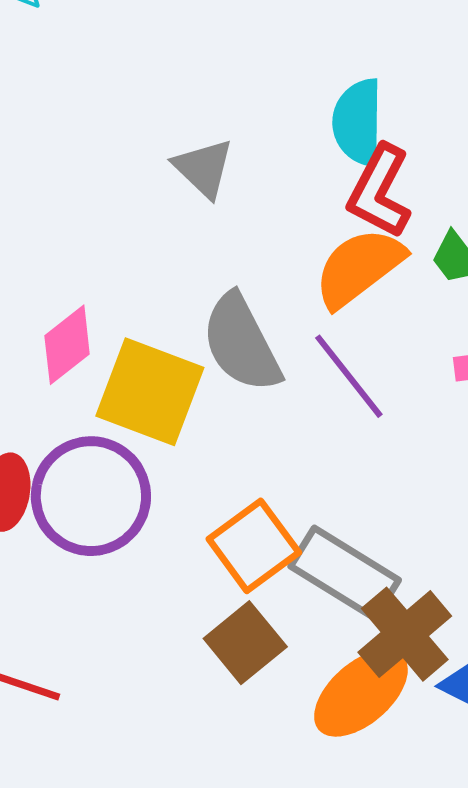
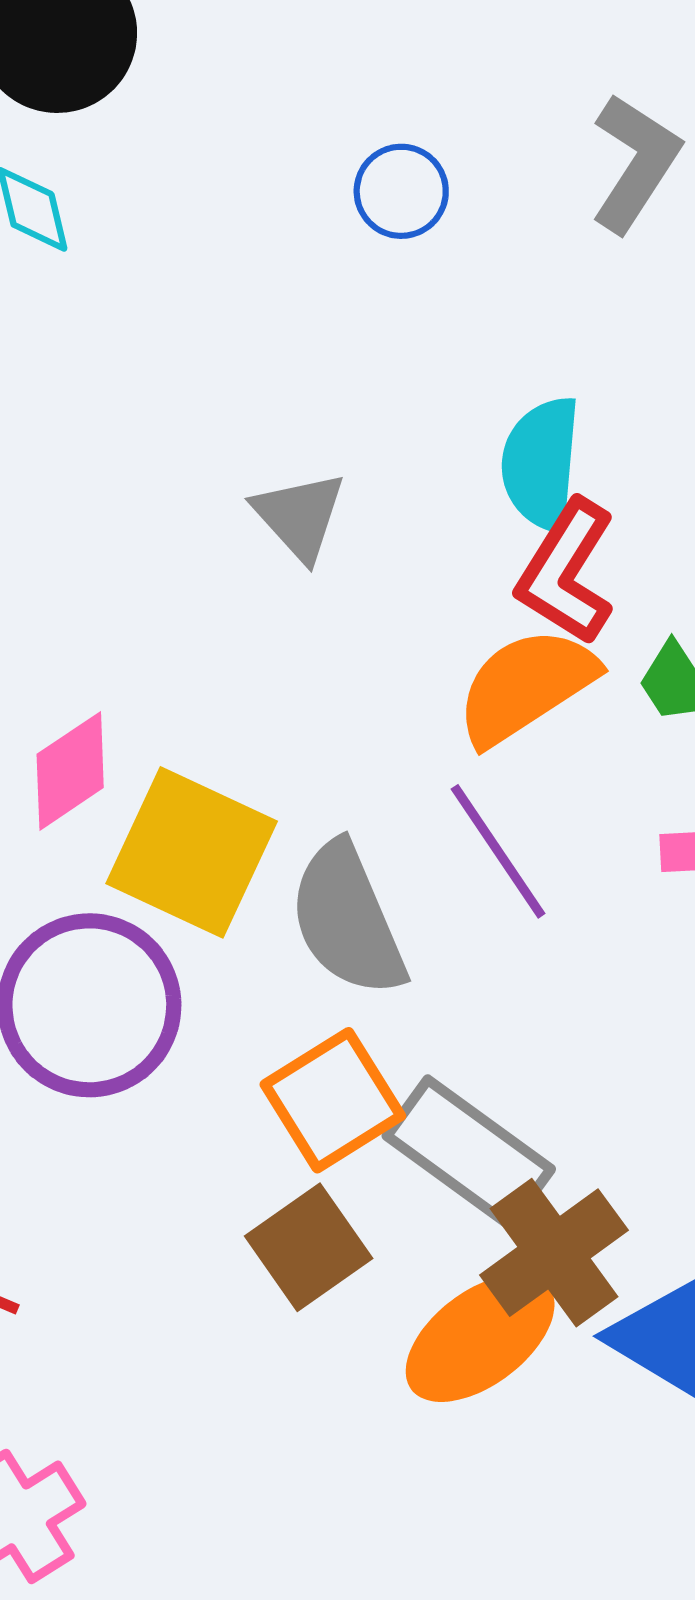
gray semicircle: (241, 343) -> (347, 919), moved

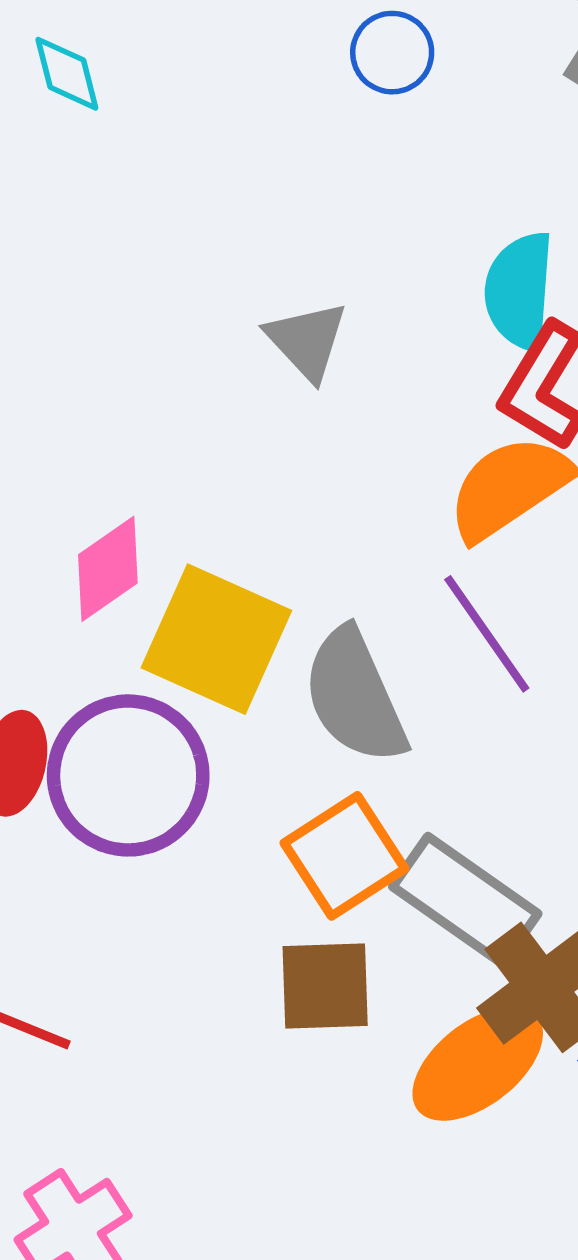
brown square: (309, 1247) -> (325, 986), turned 34

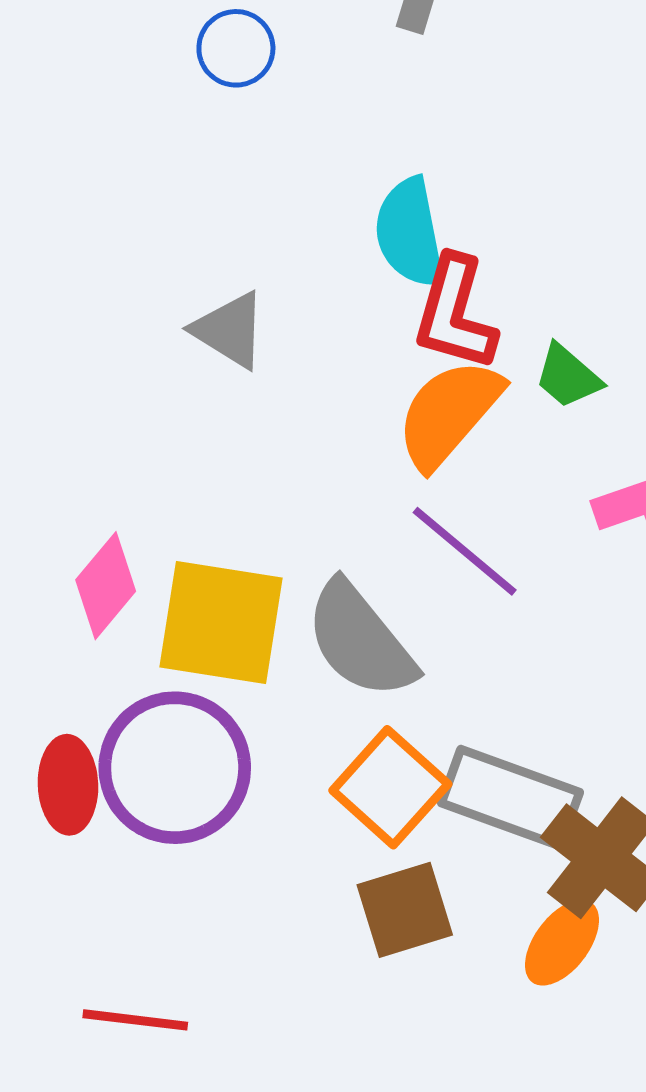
orange ellipse: (478, 1064) -> (562, 943), size x0.7

